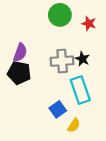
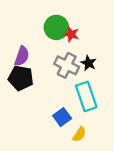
green circle: (60, 15) -> (56, 27), moved
red star: (89, 24) -> (71, 34), moved
gray cross: (62, 61) -> (67, 65), turned 30

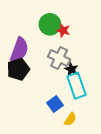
purple semicircle: (22, 56) -> (19, 50), size x1.4
black star: (89, 63) -> (71, 69), moved
black pentagon: (21, 78) -> (18, 69), turned -30

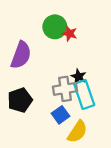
gray cross: (59, 58) -> (65, 89), moved, turned -35
black pentagon: (18, 69) -> (20, 100), moved
yellow semicircle: (70, 119) -> (77, 132), size x1.5

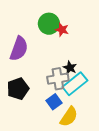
cyan rectangle: (84, 95) -> (75, 84), turned 70

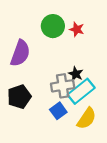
red star: (62, 30) -> (77, 29), moved
yellow semicircle: (69, 117) -> (87, 118), moved

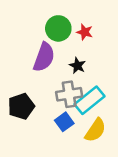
purple semicircle: (20, 53) -> (44, 57), moved
black star: (76, 74) -> (77, 66), moved

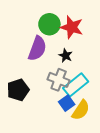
red star: (85, 32) -> (72, 27), size x1.6
gray cross: (69, 94) -> (59, 80), turned 30
blue square: (64, 122) -> (67, 103), moved

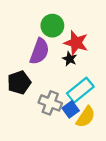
red star: (72, 27) -> (76, 43), moved
gray cross: (59, 80) -> (50, 103), moved
black pentagon: (18, 90) -> (19, 83), moved

